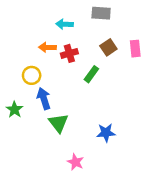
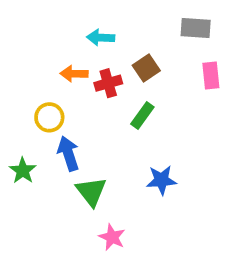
gray rectangle: (101, 13) -> (196, 28), moved
brown square: (108, 47) -> (146, 68), moved
blue star: (106, 133) -> (161, 180), moved
pink star: (75, 162) -> (112, 237), moved

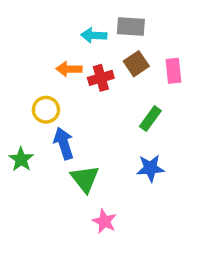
gray rectangle: (196, 28) -> (131, 26), moved
pink rectangle: (211, 76) -> (173, 71), moved
green rectangle: (142, 115) -> (150, 119), moved

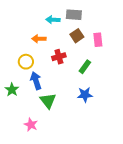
red cross: (101, 78) -> (59, 57), moved
pink star: (104, 221) -> (31, 125), moved

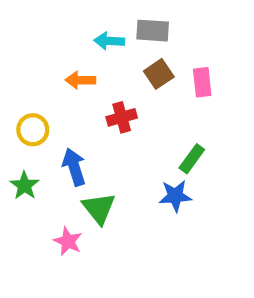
yellow circle: (26, 62) -> (33, 130), moved
green rectangle: (85, 67) -> (192, 159), moved
pink star: (31, 125) -> (68, 241), moved

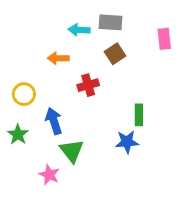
pink rectangle: (202, 82) -> (164, 39), moved
green rectangle: (192, 159) -> (139, 115), turned -36

